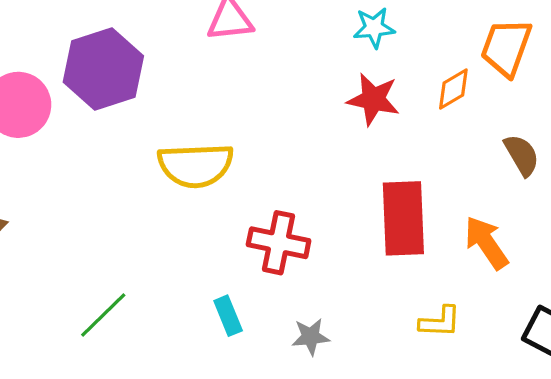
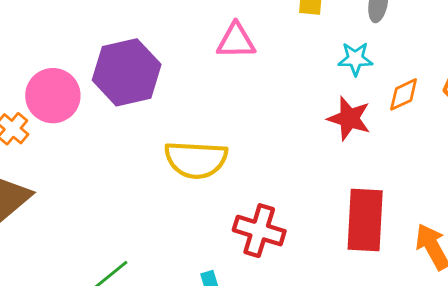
orange diamond: (453, 89) -> (404, 94), moved

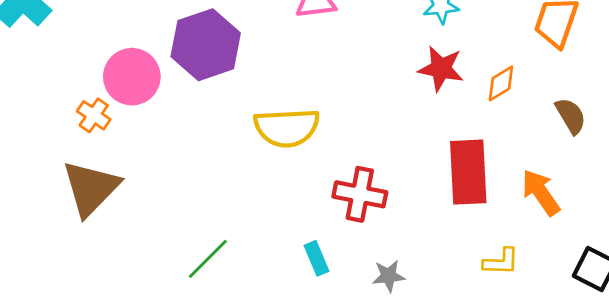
orange diamond: (404, 94) -> (501, 83), moved

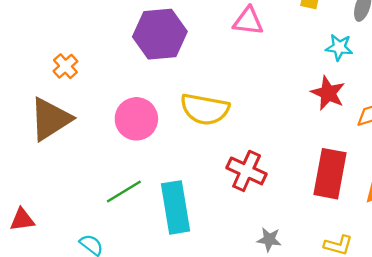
pink circle: (132, 77) -> (136, 119), moved
cyan rectangle: (316, 258) -> (176, 207), moved, size x2.0
gray star: (389, 276) -> (269, 239), moved

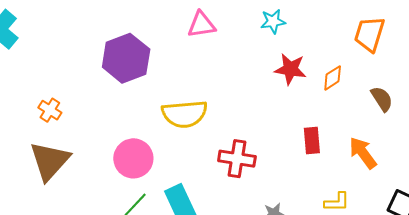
cyan star: (339, 47) -> (273, 21), moved
pink circle: (136, 119) -> (133, 158), moved
red rectangle: (330, 174) -> (312, 140), size x0.6

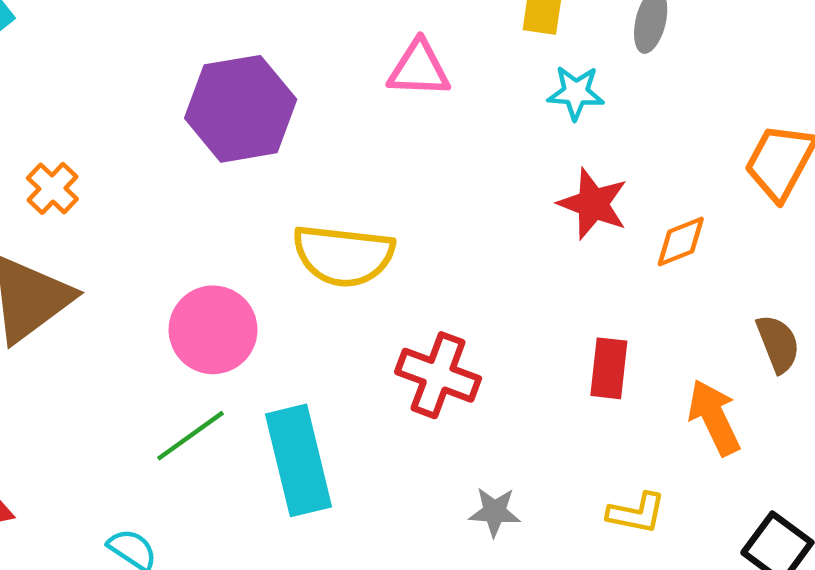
brown semicircle: (382, 99) -> (778, 344), moved

